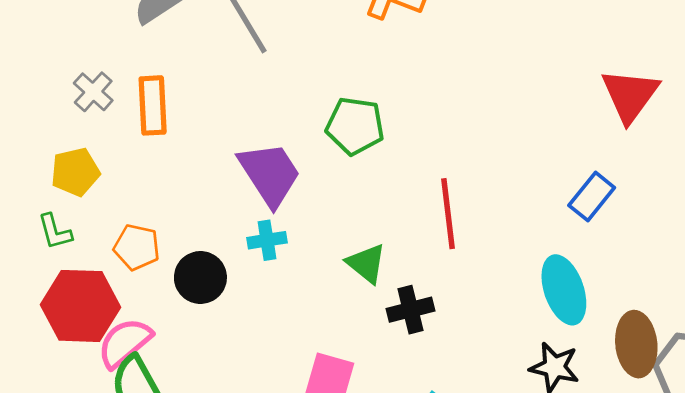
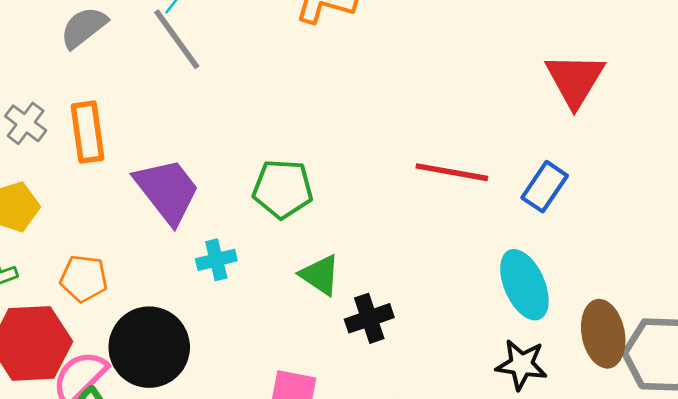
green pentagon: (355, 126) -> (283, 189), moved
purple trapezoid: (270, 174) -> (167, 191), moved
red line: (448, 214) -> (452, 172), moved, turned -68
black circle: (200, 277) -> (149, 347), moved, size x1.5

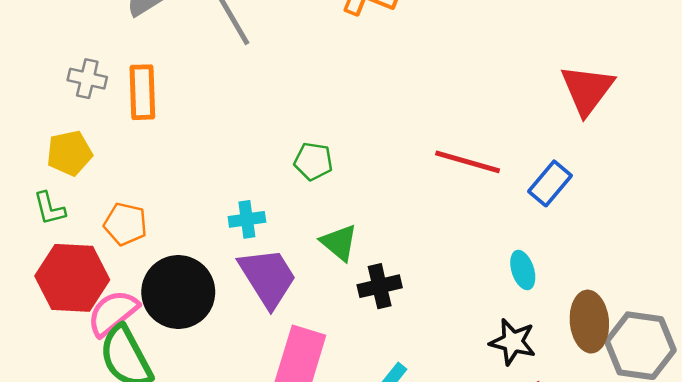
gray cross: (26, 123) -> (87, 79), turned -30
green pentagon: (283, 189) -> (313, 161), size x0.7
purple trapezoid: (167, 191) -> (268, 277), moved
cyan ellipse: (524, 285) -> (523, 270), size x0.6

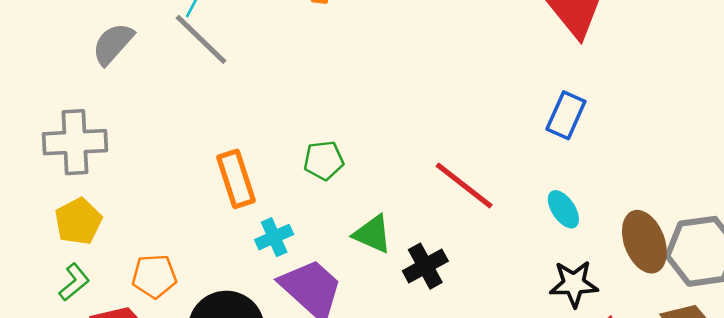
gray cross: (87, 79) -> (75, 142), size x1.6
orange rectangle: (142, 92) -> (236, 179), moved
red line: (468, 162) -> (464, 186), moved, turned 38
green L-shape: (50, 208) -> (74, 282), turned -99

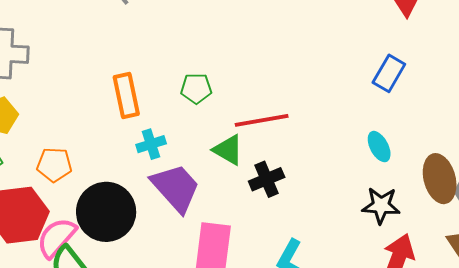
red line: (464, 186) -> (262, 120), moved, turned -54

